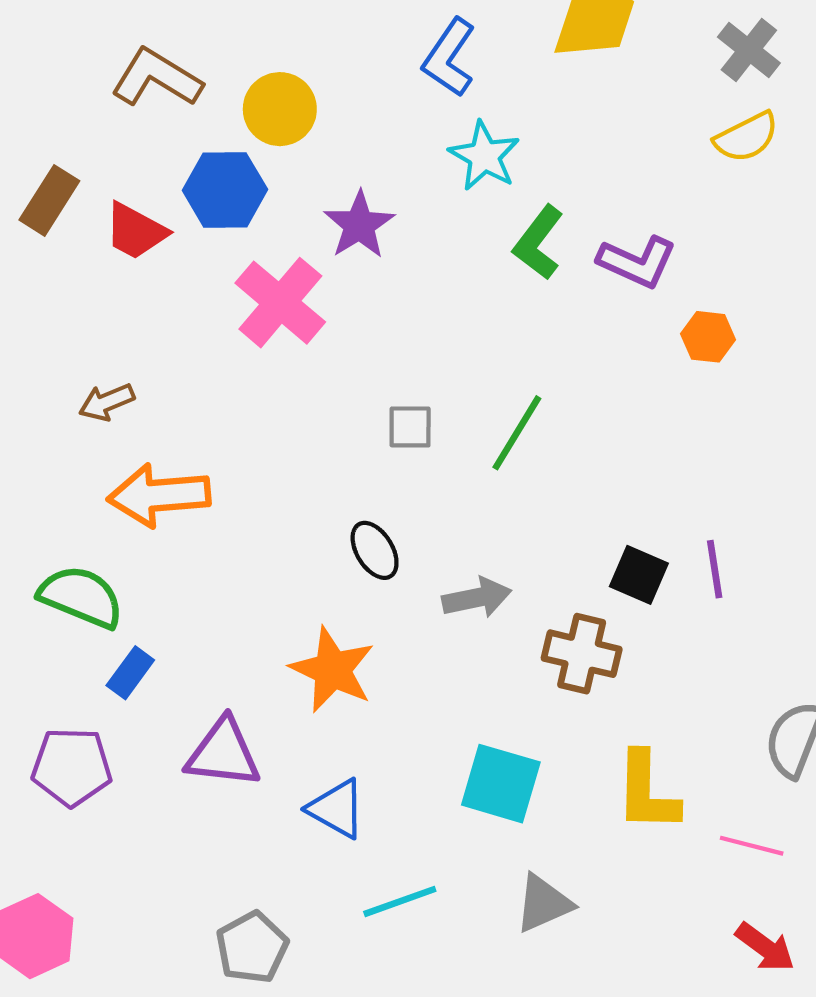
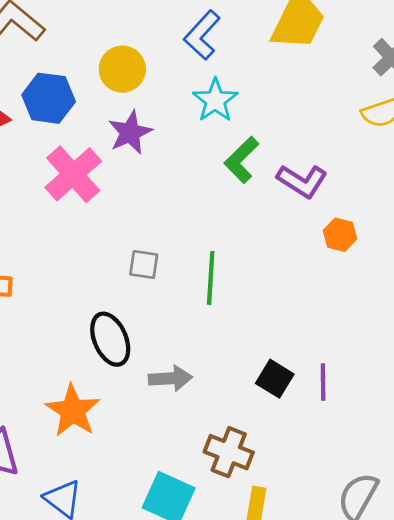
yellow circle: (280, 109) -> (122, 69), moved
green line: (517, 433) -> (211, 278), turned -36
black ellipse: (375, 550) -> (110, 339), size x1.4
brown cross: (582, 654) -> (229, 452), moved

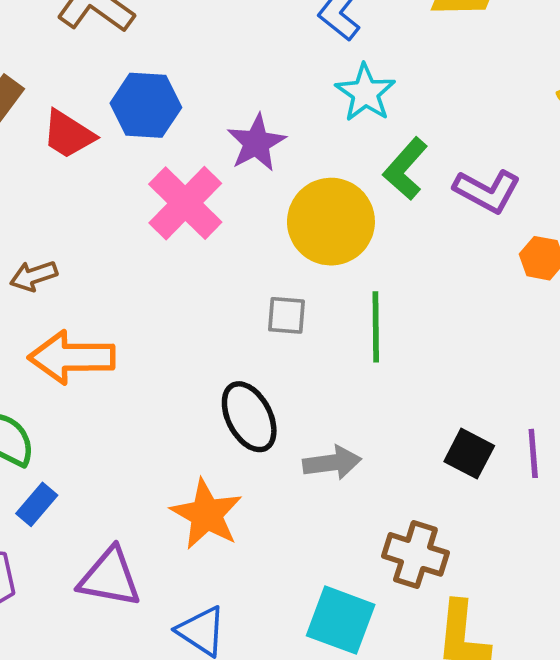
yellow circle: (122, 69) -> (331, 222), moved, size x1.4

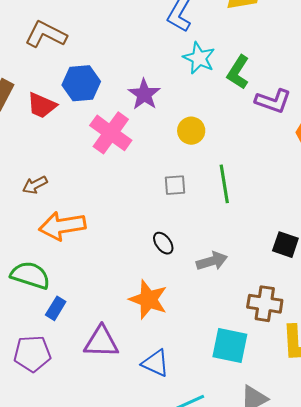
green L-shape: (405, 169) -> (238, 72), moved
yellow circle: (331, 222) -> (191, 131), size x0.6
black ellipse: (249, 417) -> (163, 243), size x0.6

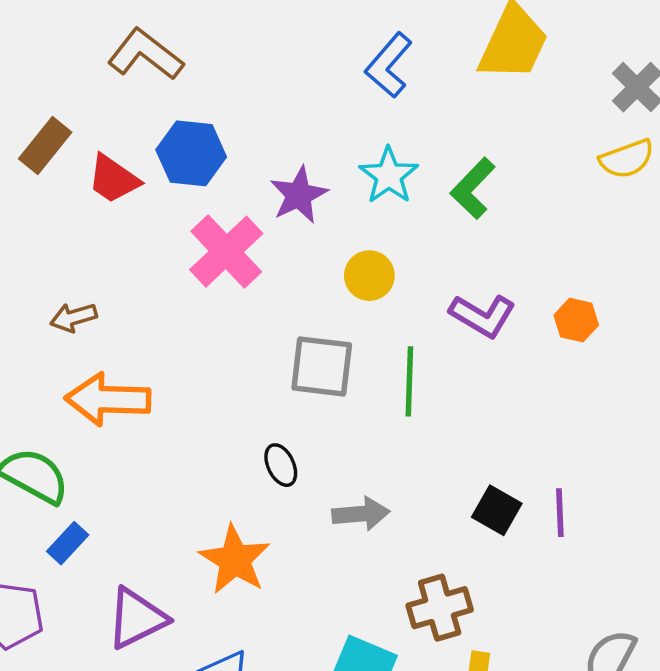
cyan star: (199, 58) -> (389, 176), moved
purple L-shape: (273, 101) -> (482, 316), moved
gray square: (175, 185) -> (322, 366), size x1.6
brown cross: (265, 304) -> (440, 608), turned -36
purple triangle: (101, 342) -> (137, 618), turned -39

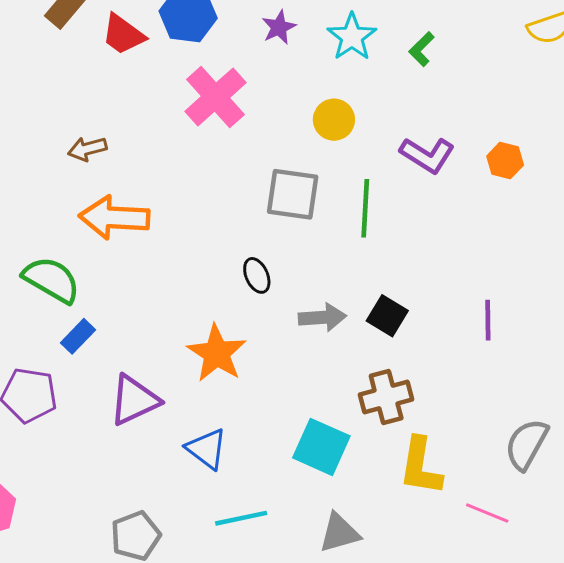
green L-shape: (473, 188) -> (422, 49), size x0.7
purple star: (299, 195) -> (279, 27), moved, size x0.7
black square: (497, 510) -> (387, 316), moved

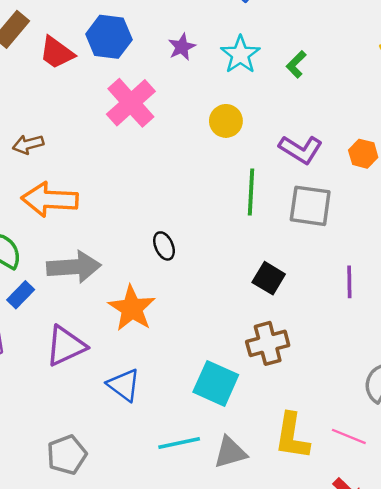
gray square: (293, 194) -> (310, 206), moved
gray arrow: (322, 317) -> (74, 267), moved, size x1.4
yellow L-shape: (421, 466) -> (292, 436), moved
cyan line: (241, 518) -> (179, 443), moved

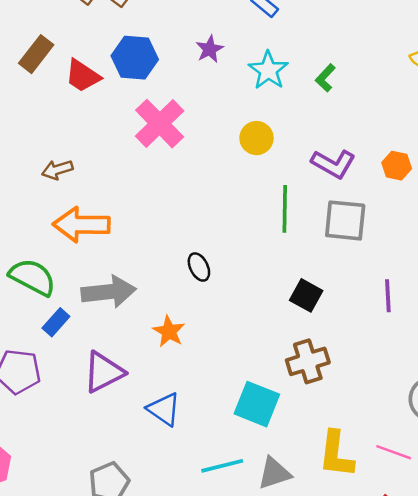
purple star: (182, 47) -> (210, 49), moved
orange star: (132, 308) -> (169, 331), size x0.7

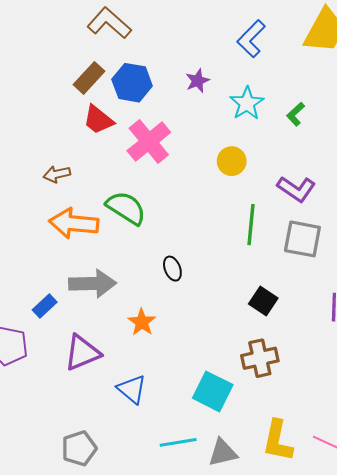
brown rectangle: (36, 54) -> (89, 78), moved
red trapezoid: (83, 76) -> (98, 120), moved
green semicircle: (33, 277) -> (126, 208), moved

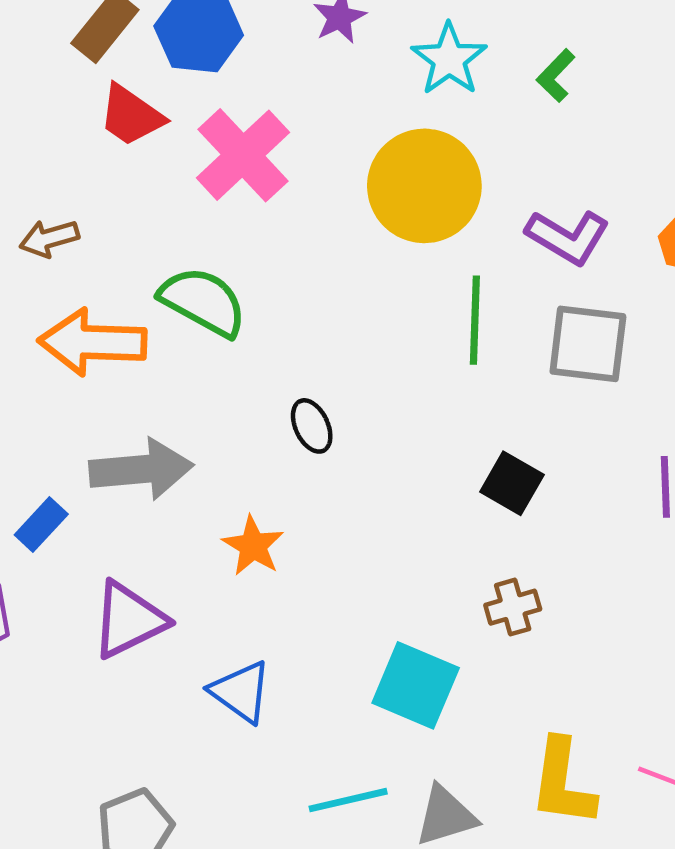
yellow circle: (232, 161) -> (424, 186), size x1.8
brown cross: (260, 358) -> (513, 607), size x0.7

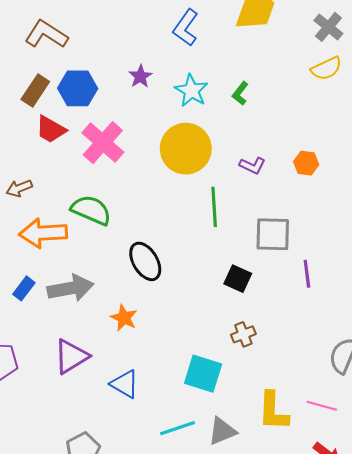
purple L-shape: (568, 237) -> (252, 166), size x0.7
gray square: (588, 344) -> (273, 234), moved
black ellipse: (312, 426) -> (145, 261), size x1.6
blue rectangle: (41, 525) -> (24, 288), moved

